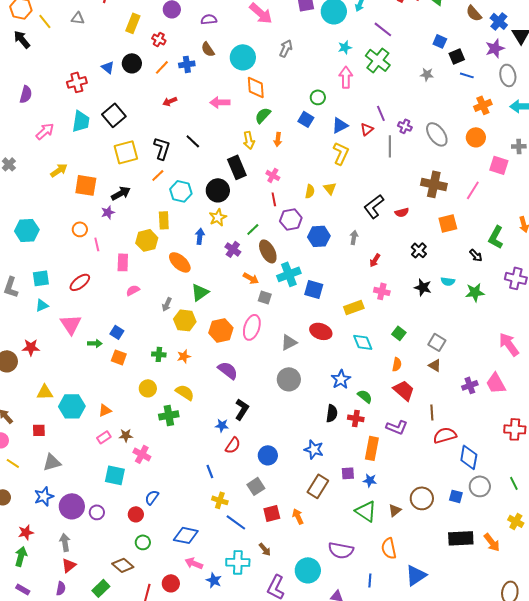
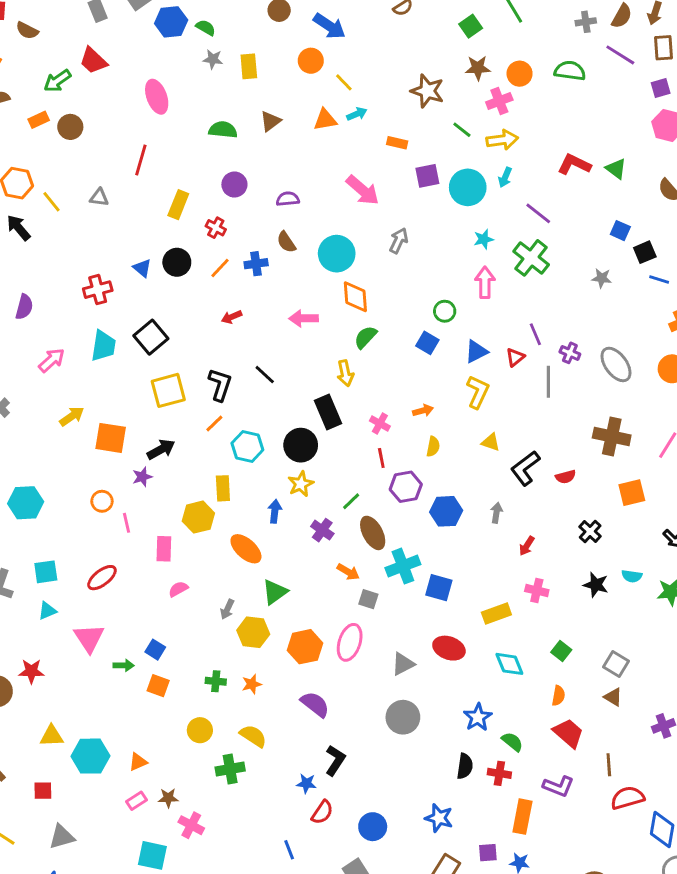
orange arrow: (278, 139) -> (423, 411), moved, turned -112
yellow triangle: (330, 188) -> (491, 442), moved, turned -32

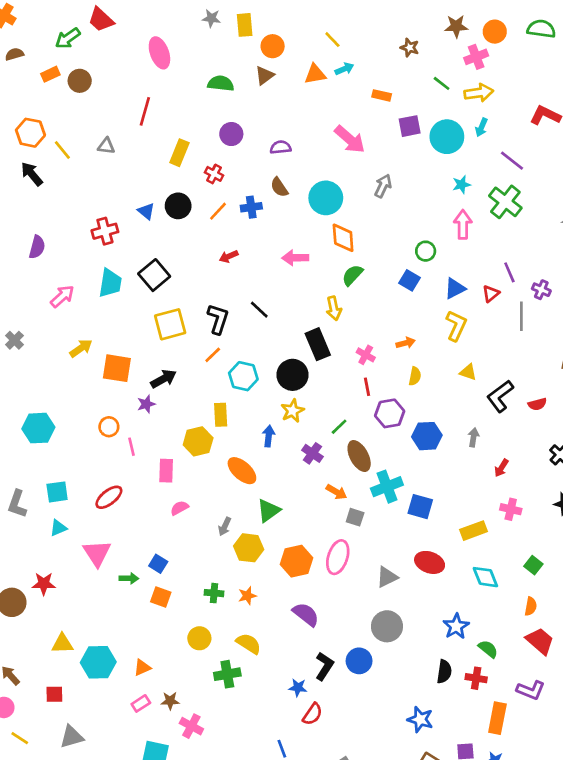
orange circle: (311, 61) -> (273, 46), moved
brown star: (427, 91) -> (410, 48), size x0.6
blue circle: (373, 827) -> (359, 661), moved

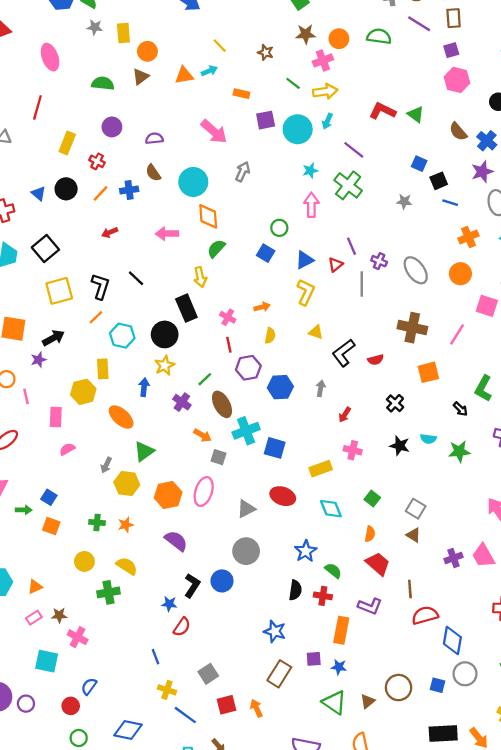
yellow line: (332, 40) -> (220, 46), moved

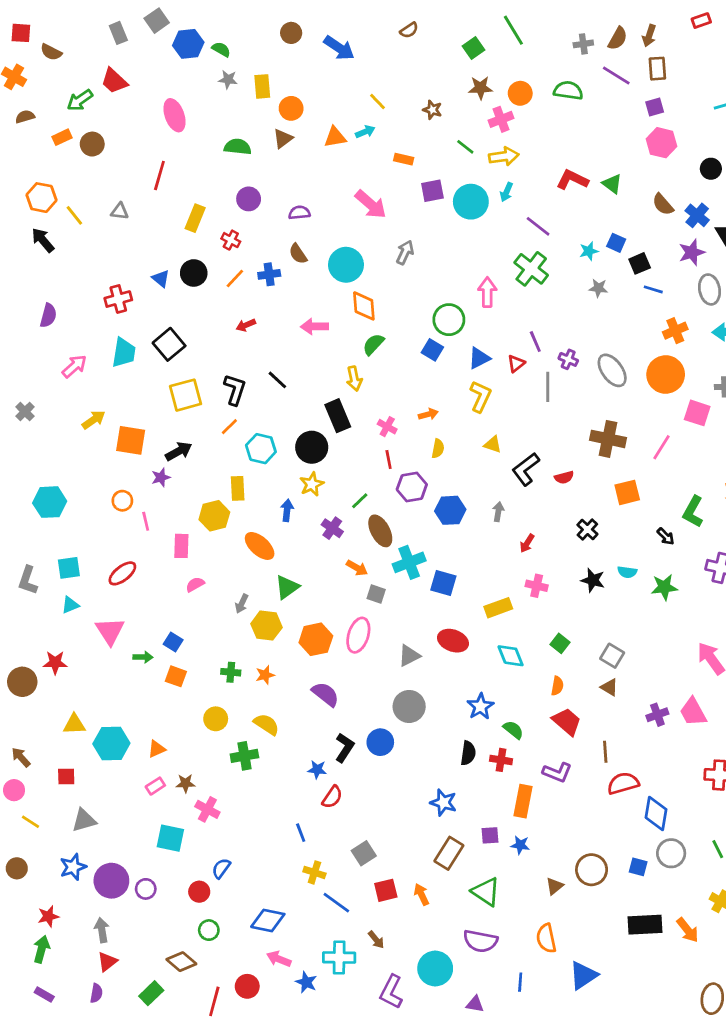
cyan star: (310, 171) -> (589, 251), moved
green circle: (279, 228) -> (449, 320), size x1.5
orange circle: (460, 274) -> (666, 374), size x1.4
green triangle: (334, 702) -> (486, 892), moved

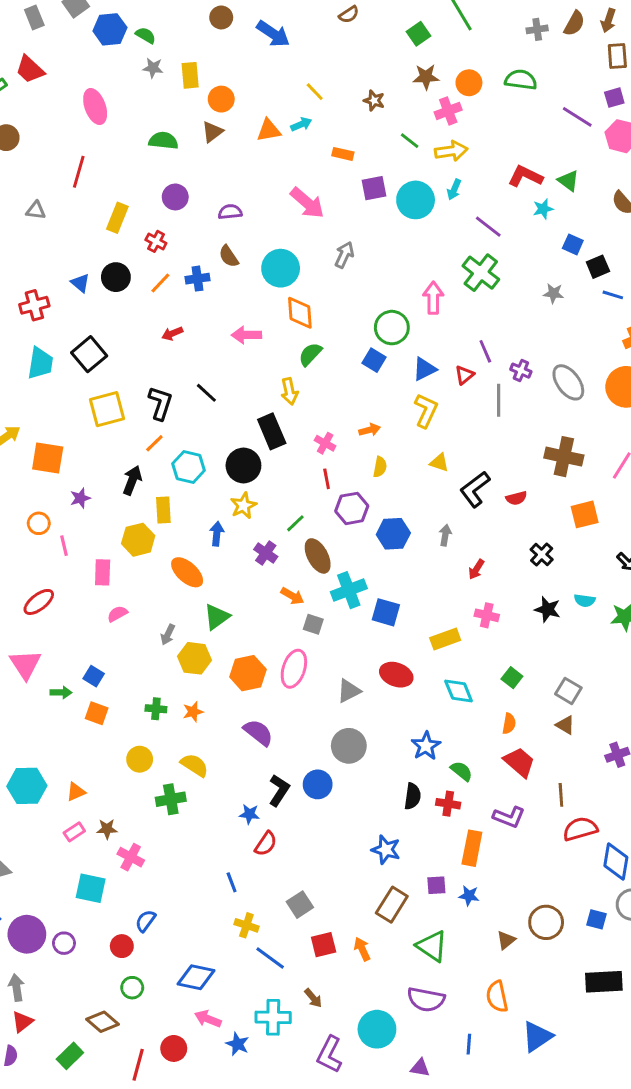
purple line: (616, 75) -> (577, 117), moved
cyan star: (589, 251) -> (543, 209), moved
black arrow: (179, 451) -> (132, 480), moved, turned -40

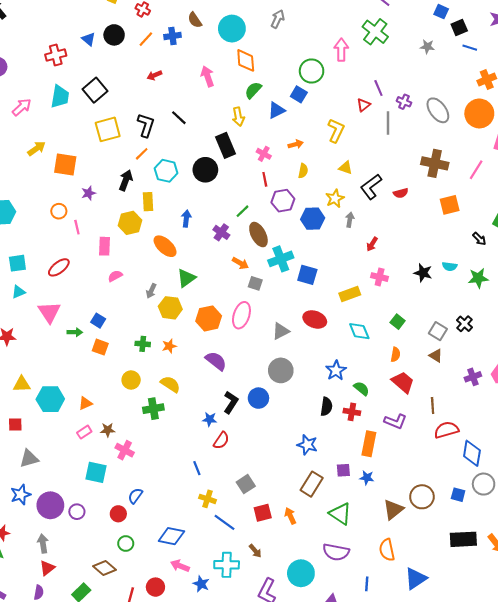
pink arrow: (246, 335) -> (207, 76), turned 72
blue triangle: (424, 369) -> (277, 110), moved
yellow star: (243, 506) -> (335, 198), moved
black cross: (542, 554) -> (464, 324), moved
brown triangle: (506, 940) -> (393, 510), size x1.5

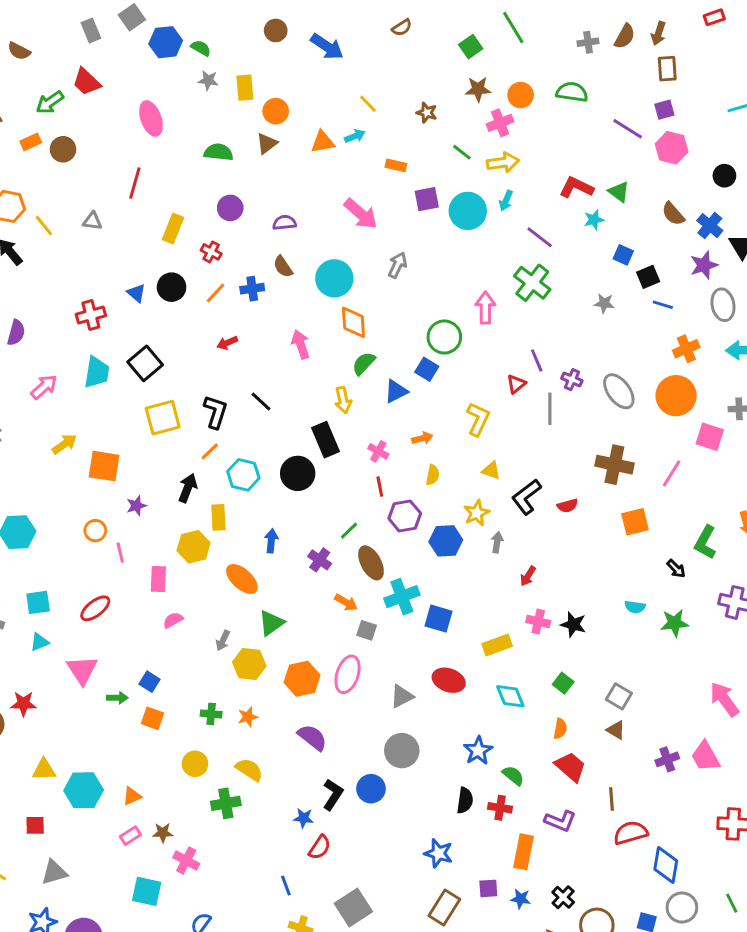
black star: (423, 273) -> (573, 624), moved
black cross: (464, 324) -> (563, 897), moved
gray square: (246, 484) -> (353, 908), size x1.4

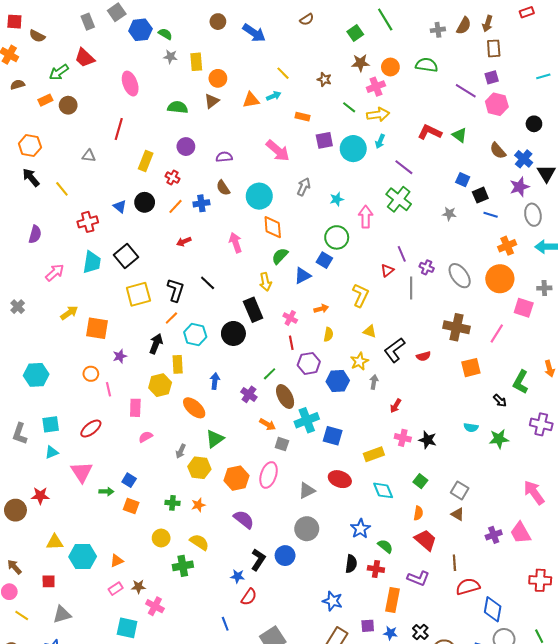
cyan star: (594, 220) -> (337, 199), moved
yellow line: (44, 226) -> (62, 189), moved

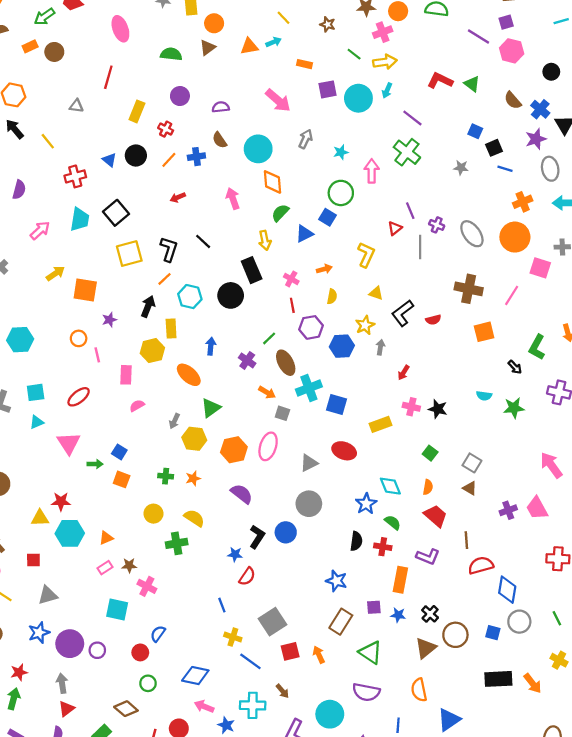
cyan diamond: (383, 490) -> (390, 486), moved
red star: (40, 496) -> (61, 501), moved

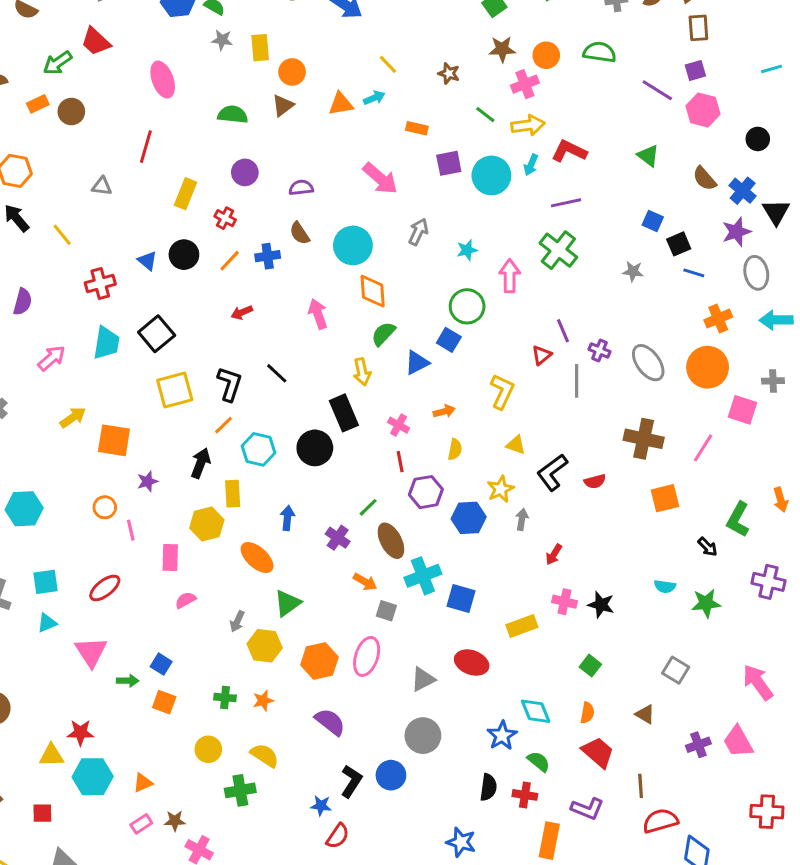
red L-shape: (440, 81) -> (569, 151), moved
purple line: (412, 118) -> (566, 203), turned -50
gray square: (472, 463) -> (676, 670), moved

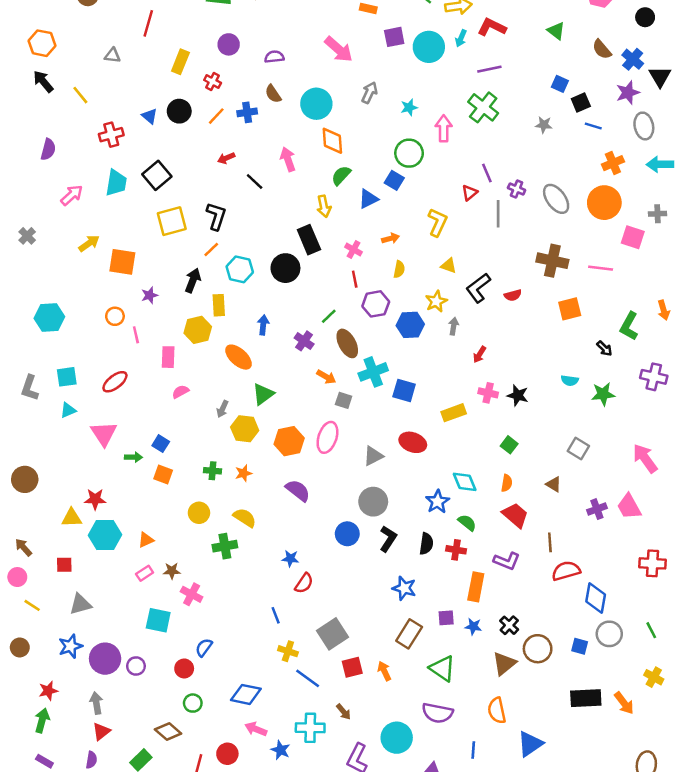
black line: (277, 373) -> (255, 182), moved
pink line: (703, 448) -> (601, 268), turned 65
black L-shape: (351, 781) -> (388, 539), moved

